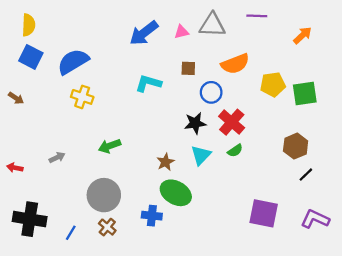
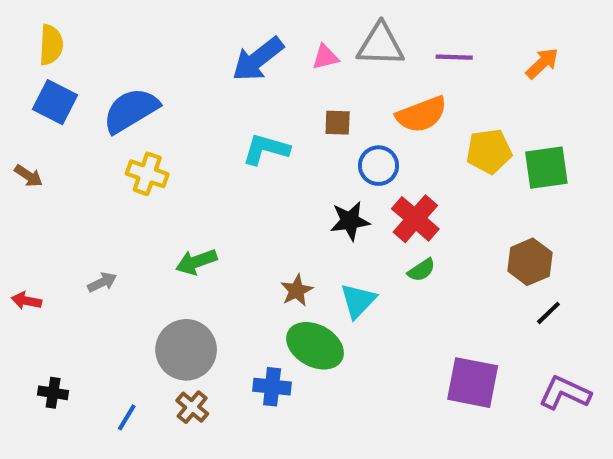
purple line: (257, 16) -> (454, 57), moved
cyan triangle: (201, 155) -> (358, 301), moved
black cross: (30, 219) -> (53, 393), size x0.5

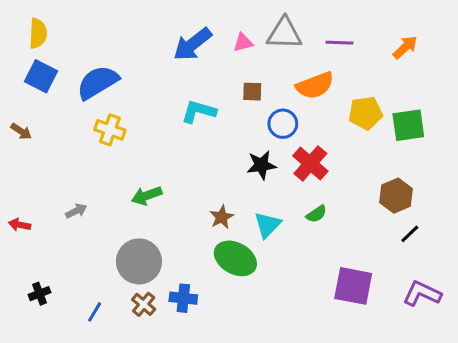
green semicircle: (421, 270) -> (316, 214), moved
blue cross: (272, 387) -> (183, 298), moved
black cross: (53, 393) -> (40, 294), turned -30

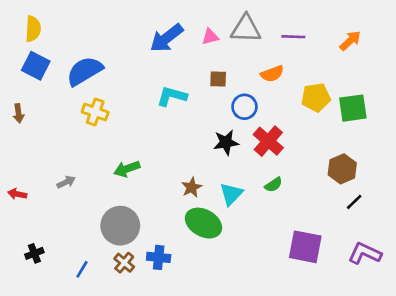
orange semicircle: (315, 85) -> (272, 74), size x0.7
brown arrow: (21, 131) -> (19, 113), turned 48

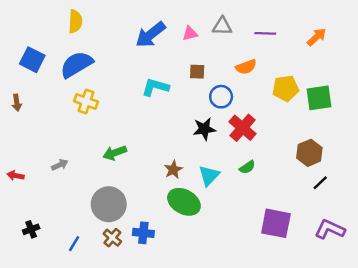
yellow semicircle: (33, 29) -> (75, 21), moved
gray triangle: (246, 29) -> (222, 26), size x0.7

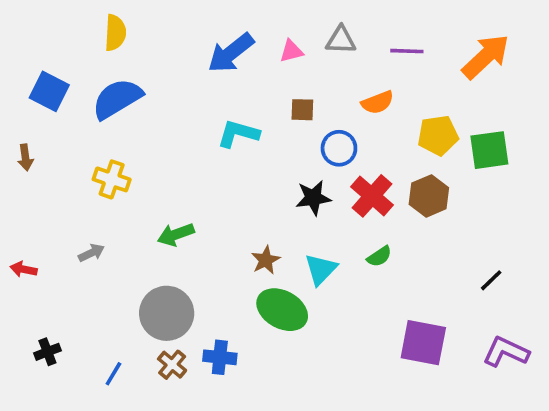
orange arrow: (317, 37) -> (486, 57), size x1.6
yellow cross: (86, 101) -> (112, 179), moved
brown hexagon: (309, 153) -> (429, 196), moved

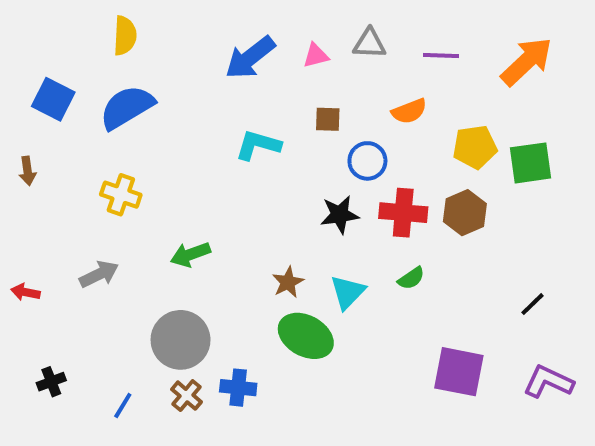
red cross: (372, 196) -> (403, 213), turned -36
gray arrow: (91, 253) -> (99, 274), size x1.4

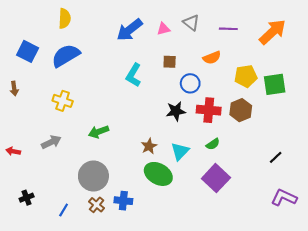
gray triangle: (369, 44) -> (191, 23), turned 36
cyan L-shape: (258, 145) -> (134, 75), turned -75
purple square: (459, 372) -> (216, 178), moved, turned 32

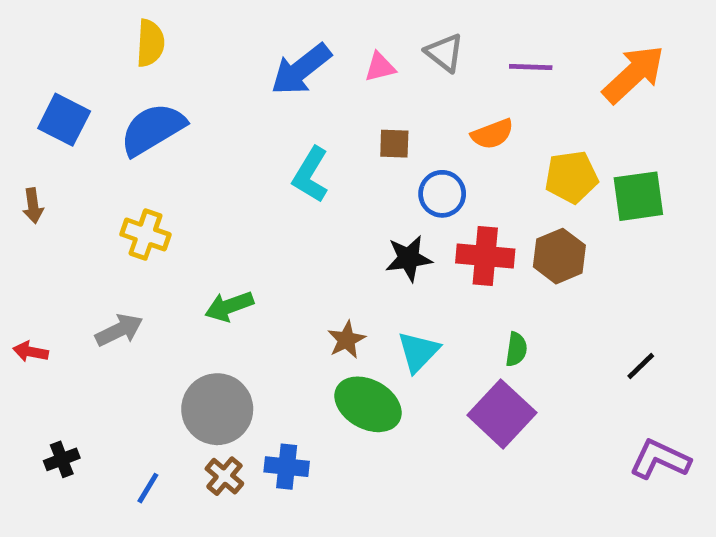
green semicircle: (213, 144) -> (516, 349), moved, turned -48

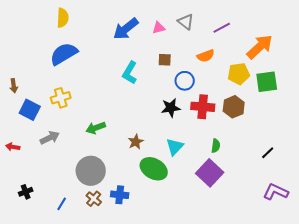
purple line: (531, 67) -> (222, 28), turned -30
orange arrow: (634, 74) -> (260, 47), moved
blue square: (64, 120) -> (30, 110), moved
yellow cross: (145, 234) -> (61, 98), turned -36
brown star: (346, 340) -> (136, 142), moved

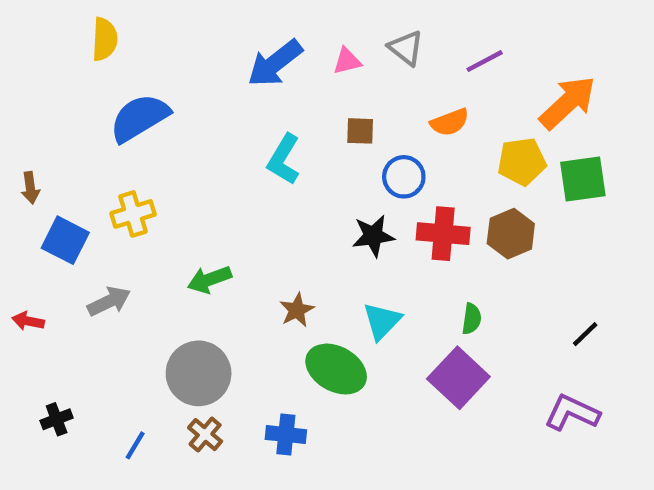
yellow semicircle: (63, 18) -> (105, 39), moved
purple L-shape: (276, 192) -> (572, 413), moved
blue cross: (120, 195) -> (286, 435), moved

